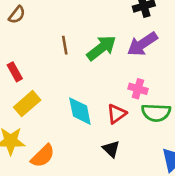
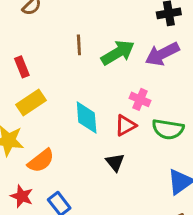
pink cross: (138, 89) -> (140, 99), moved

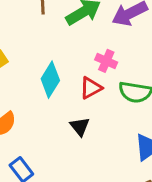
cyan diamond: (87, 118) -> (50, 80), turned 36

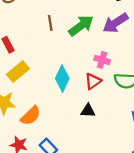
black triangle: (80, 126) -> (88, 111), turned -42

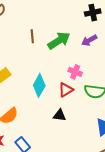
purple arrow: (115, 23) -> (89, 40), size x0.7

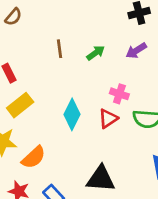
green arrow: (59, 41) -> (96, 53), size x0.6
black triangle: (60, 115) -> (101, 179), moved, size x1.6

